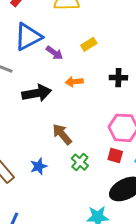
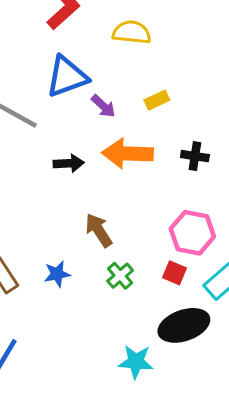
orange arrow: (74, 82) -> (127, 154), size x1.8
black arrow: (37, 93) -> (69, 163), size x0.7

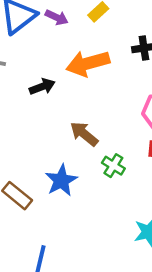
purple arrow: (103, 106) -> (57, 17), moved
blue star: (57, 274) -> (61, 180), size x1.4

